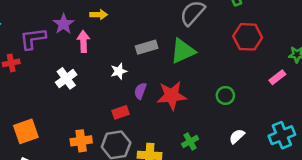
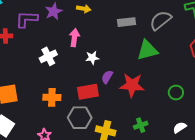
pink arrow: (83, 41) -> (74, 38), moved
gray rectangle: (147, 47) -> (127, 22), moved
red rectangle: (121, 112) -> (88, 92), size x1.5
orange cross: (81, 141) -> (52, 97), moved

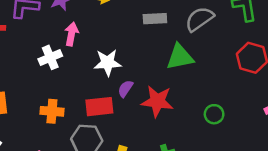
pink arrow: (74, 38) -> (71, 34), moved
white star: (92, 58) -> (108, 63), size x1.5

